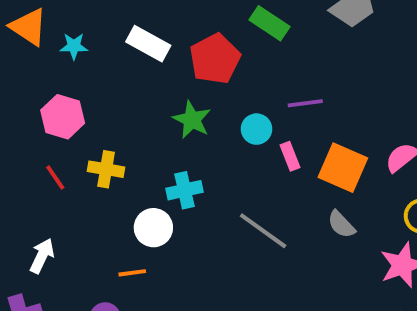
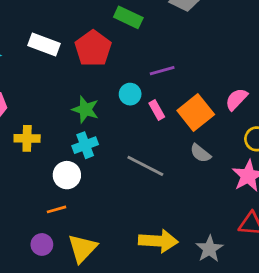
green star: (192, 120) -> (85, 109), moved
orange square: (343, 168) -> (196, 113), turned 36

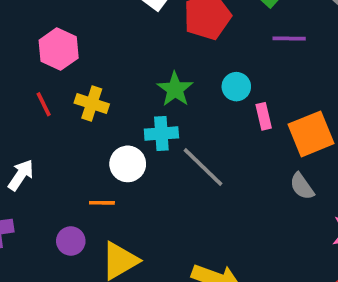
purple line: (162, 71) -> (289, 39), moved
gray line: (145, 166) -> (203, 167), moved

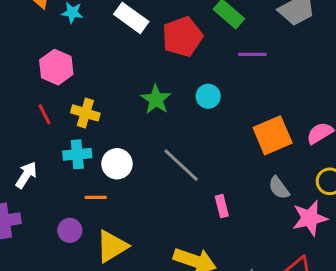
pink rectangle: (264, 116) -> (222, 206), moved
cyan cross: (161, 134) -> (77, 154), moved
gray semicircle: (302, 186) -> (279, 188), moved

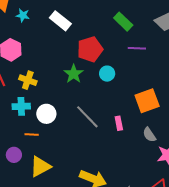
red pentagon: (182, 37) -> (90, 49), moved
pink rectangle: (222, 206) -> (119, 123), moved

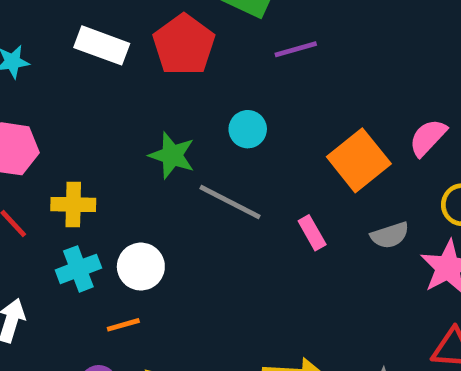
red pentagon: (90, 49) -> (184, 45), moved
gray line: (87, 117) -> (230, 202), moved
gray semicircle: (149, 135) -> (390, 235), turned -56

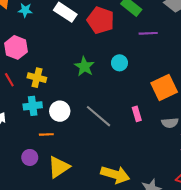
red pentagon: (184, 45) -> (101, 20), turned -30
gray line: (230, 202) -> (98, 116), moved

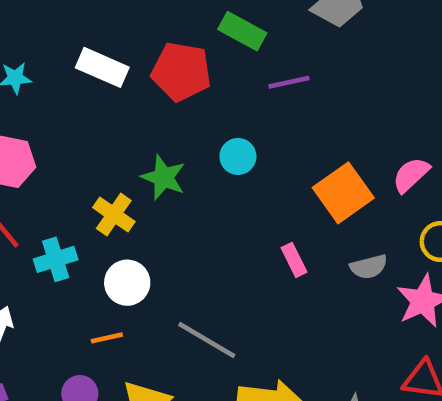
yellow cross: (37, 78) -> (114, 214), moved, turned 30
cyan cross: (33, 106) -> (56, 259), moved
gray line: (98, 116) -> (207, 340), moved

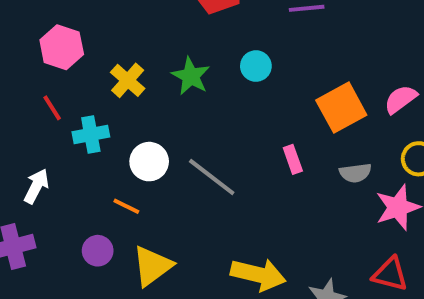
yellow cross: (114, 214) -> (128, 80), moved
orange line: (107, 338) -> (126, 206), turned 32
gray line: (207, 340) -> (212, 177), moved

